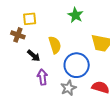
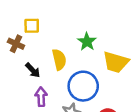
green star: (75, 15) -> (87, 42), moved

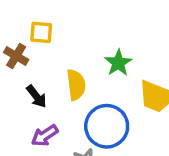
purple arrow: (41, 97) -> (45, 136), turned -126

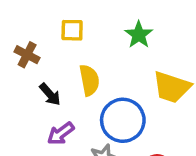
yellow square: (41, 32) -> (72, 30), moved
green star: (118, 63) -> (139, 35), moved

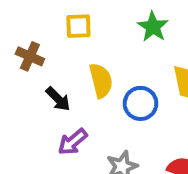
blue circle: (123, 120) -> (141, 103), moved, size x0.7

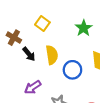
yellow square: (78, 26) -> (42, 24), turned 32
black arrow: (58, 99) -> (29, 54), moved

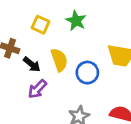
green star: (84, 28) -> (76, 21), moved
purple arrow: (33, 87) -> (37, 89), moved

